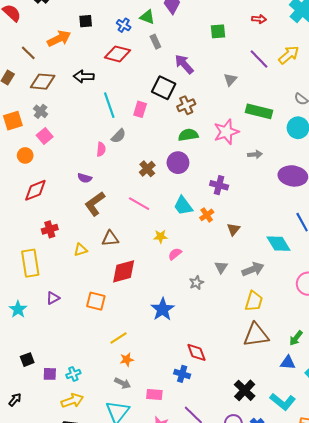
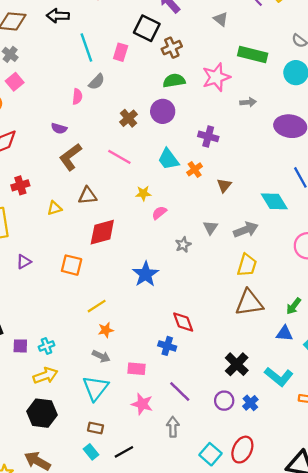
gray triangle: (230, 80) -> (221, 19), turned -32

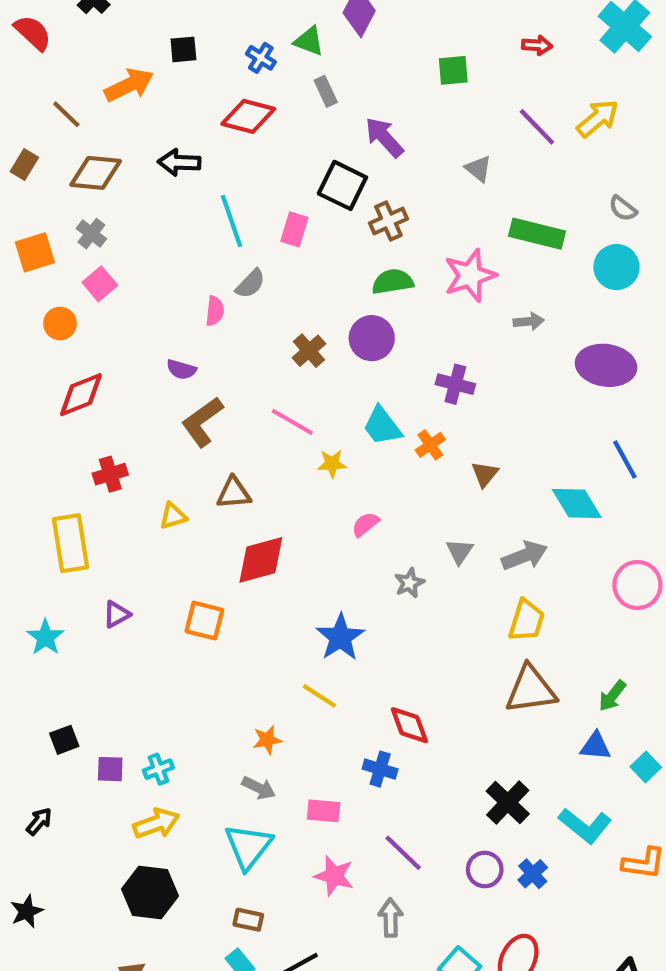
yellow star: (143, 193) -> (332, 464), moved
yellow line: (97, 306) -> (319, 696), moved, turned 66

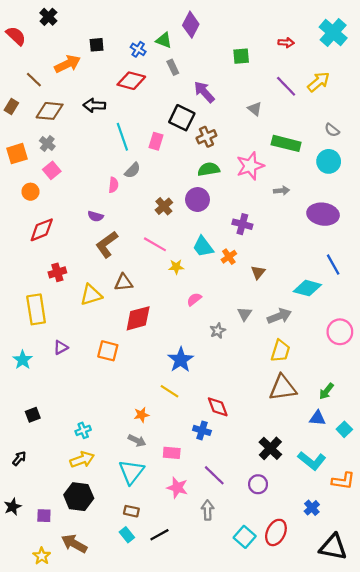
cyan diamond: (577, 503) -> (307, 288), turned -44
yellow triangle: (173, 516) -> (91, 295), size x1.5
purple square: (110, 769) -> (44, 516), moved
blue cross: (533, 874) -> (312, 508), moved

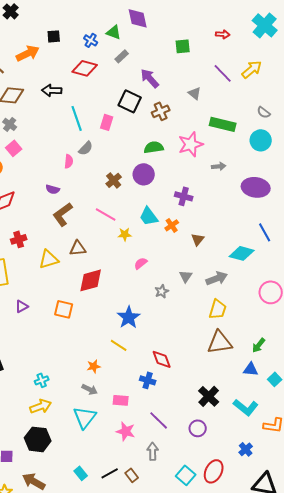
purple diamond: (191, 25) -> (138, 18), turned -40
gray rectangle: (173, 67) -> (122, 56), turned 72
brown cross: (206, 137) -> (161, 111), moved
brown rectangle: (131, 511) -> (132, 475), moved, turned 40

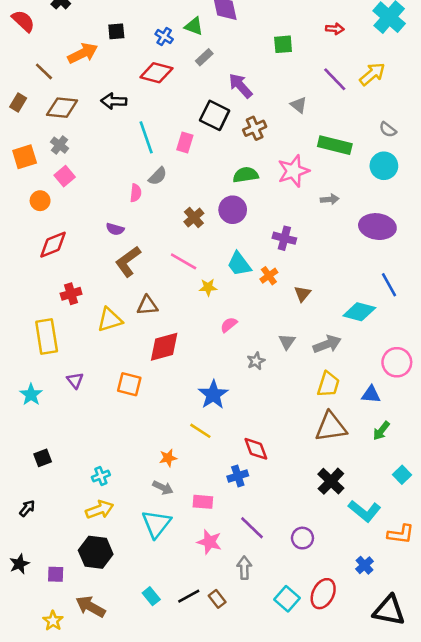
purple triangle: (22, 306) -> (75, 380), turned -40
blue triangle: (251, 369) -> (371, 395), moved
blue cross: (148, 380) -> (238, 476), turned -35
black cross: (209, 396) -> (331, 481), moved

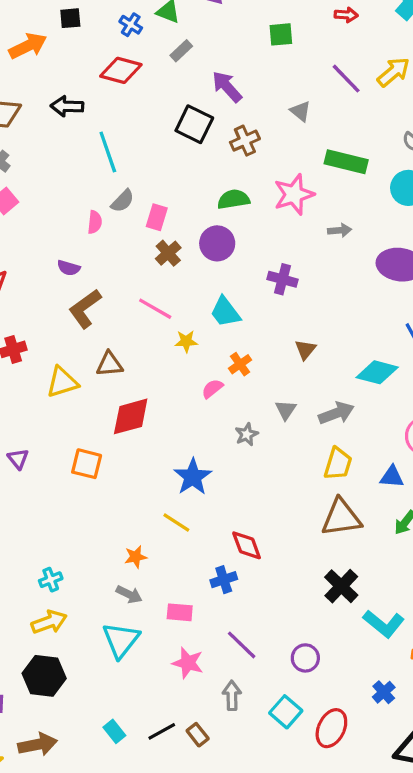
pink rectangle: (185, 143) -> (157, 217), moved
orange cross: (269, 276) -> (240, 364), moved
cyan square: (287, 599) -> (286, 712), moved
brown arrow: (90, 607) -> (38, 744), turned 140

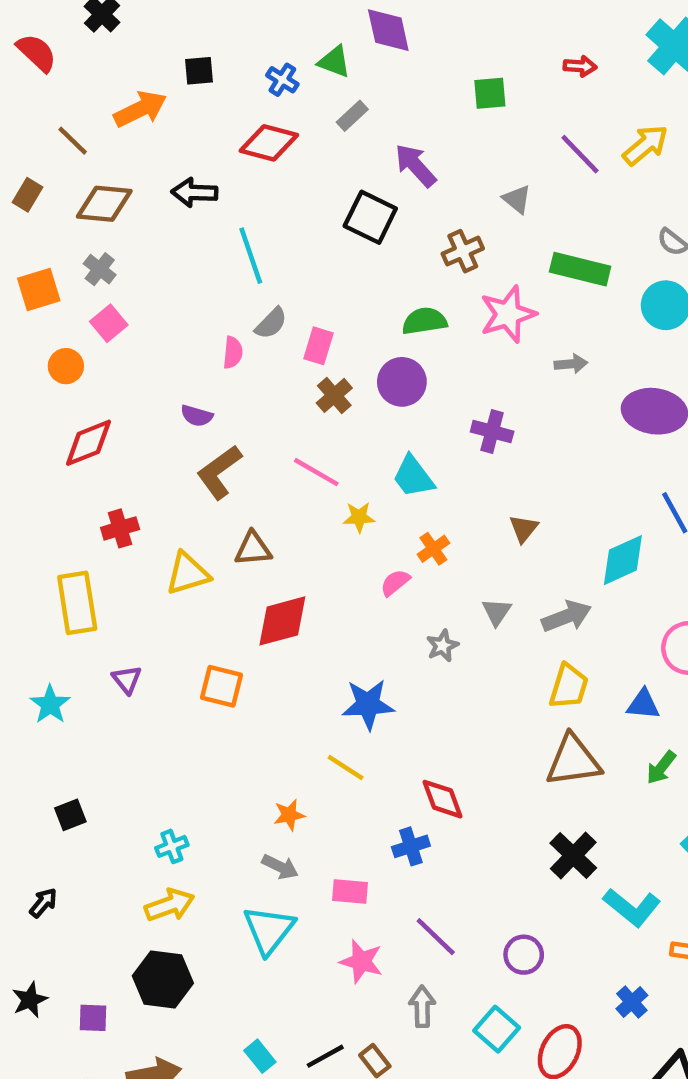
brown cross: (245, 141) -> (463, 251), moved
cyan diamond: (377, 372) -> (623, 560), turned -39
blue star: (193, 477) -> (368, 704), turned 30

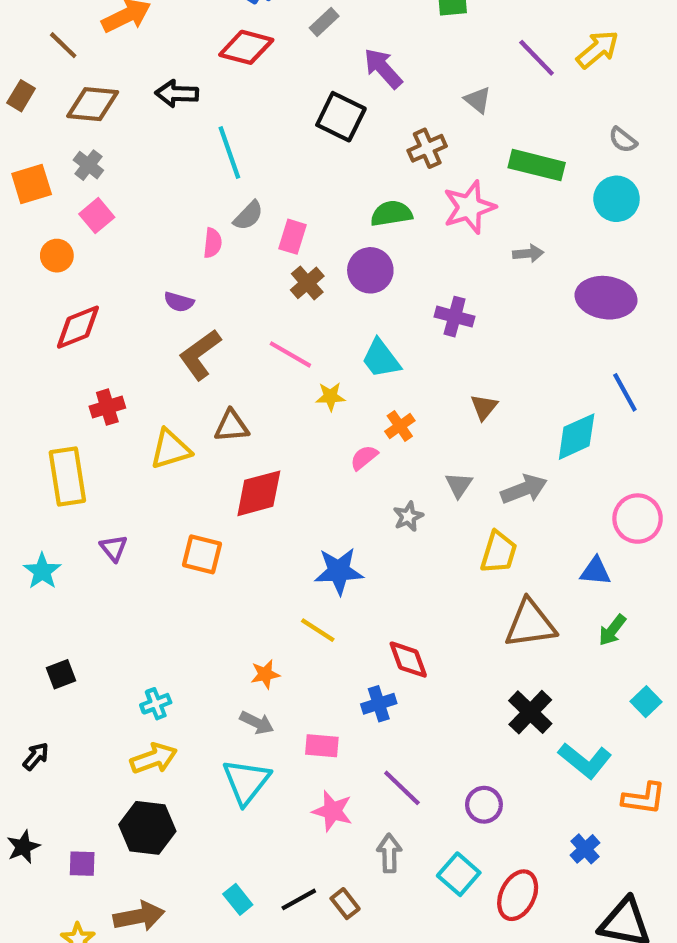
yellow trapezoid: (569, 686) -> (499, 552), moved

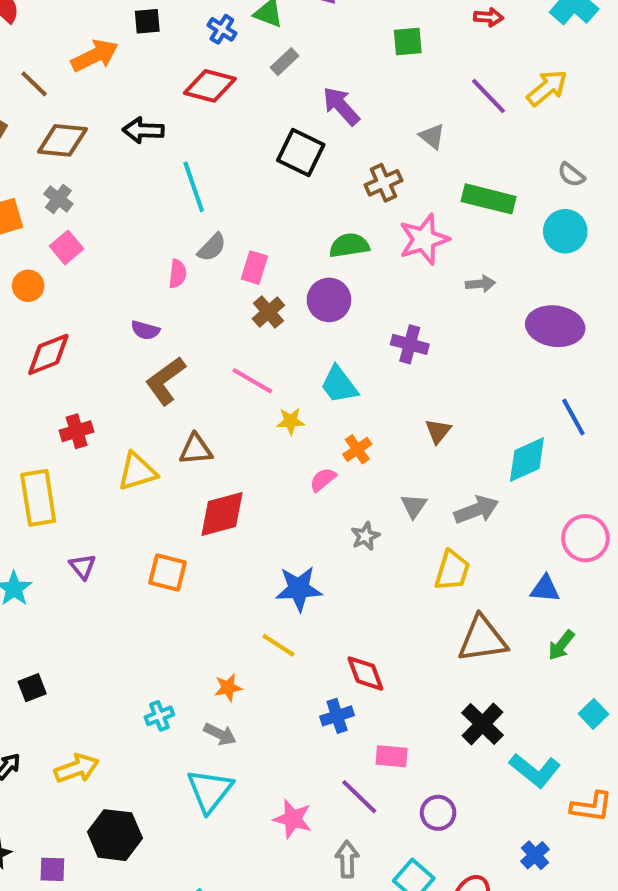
cyan cross: (156, 704) -> (159, 716), moved
pink rectangle: (322, 746) -> (392, 756), moved
yellow arrow: (154, 758) -> (77, 768), moved

